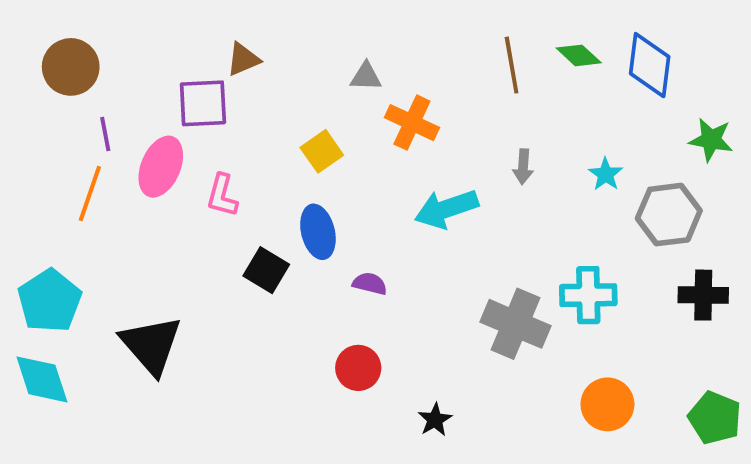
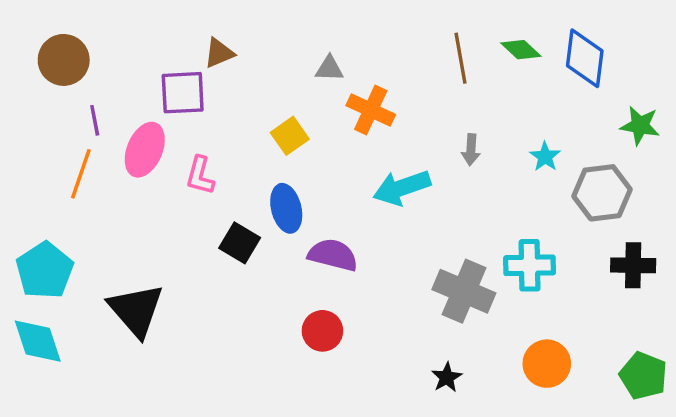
purple semicircle: (370, 284) -> (333, 255), size x1.6
black star: (435, 420) -> (447, 377), moved

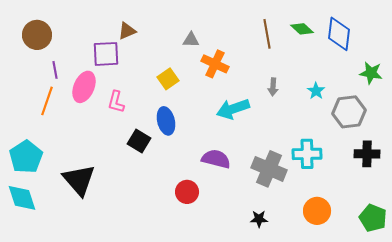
purple semicircle: (333, 255) -> (216, 159), moved
black star: (447, 377) -> (259, 219), turned 30

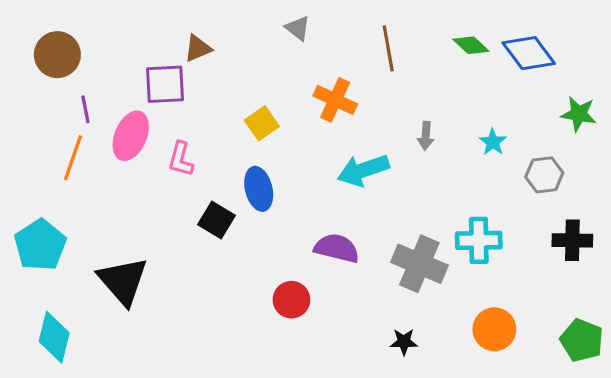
brown line: (267, 34) -> (388, 48), moved
blue diamond: (339, 34) -> (529, 53), turned -44
gray triangle: (191, 40) -> (298, 28), moved, turned 36
gray hexagon: (349, 112) -> (544, 175), size x0.7
cyan diamond: (22, 198) -> (54, 337), moved, turned 32

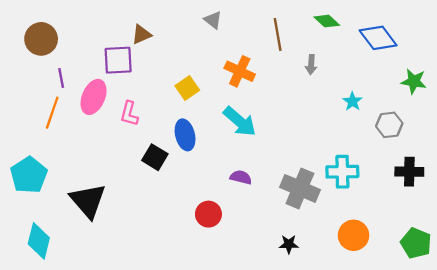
green diamond: (471, 45) -> (327, 21), moved
gray arrow: (426, 136) -> (311, 65), moved
cyan arrow: (363, 170) -> (240, 121), moved, turned -120
purple semicircle: (337, 248) -> (241, 177), size x0.7

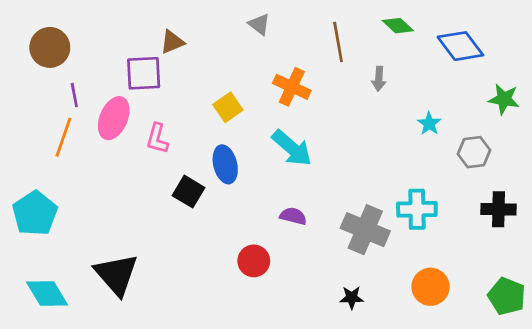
black triangle: (88, 201) -> (116, 274), moved
cyan diamond: (39, 241) -> (47, 294), turned -45

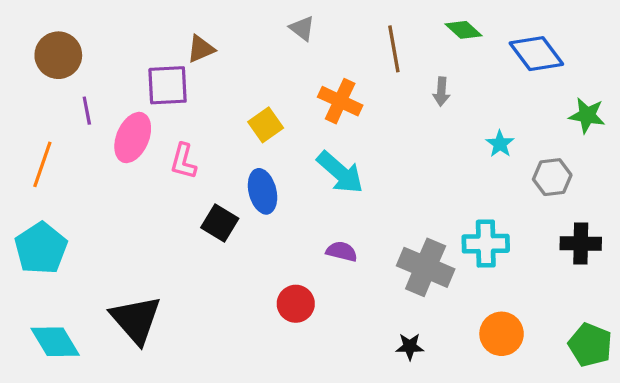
orange line: (63, 137) -> (42, 164), moved

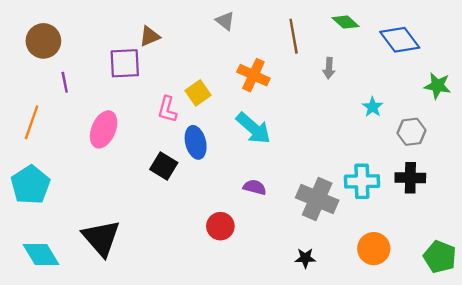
pink ellipse: (133, 138) -> (104, 129), moved
pink L-shape: (183, 161) -> (167, 109), moved
black cross: (581, 244) -> (410, 178), moved

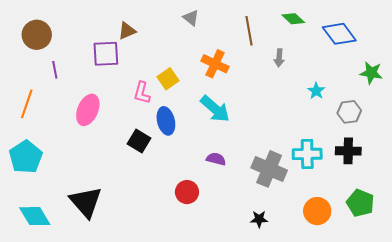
green pentagon: (440, 257) -> (360, 203), moved

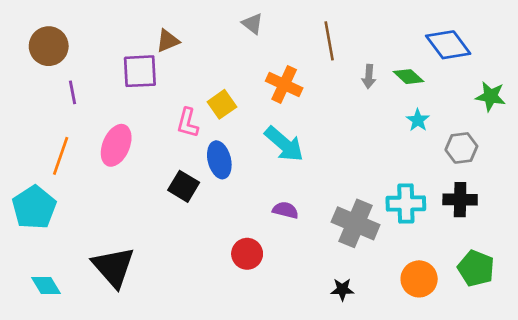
green diamond: (293, 19) -> (408, 77), moved
orange line: (27, 104) -> (61, 156), moved
cyan diamond: (35, 216) -> (46, 286), size x0.7

